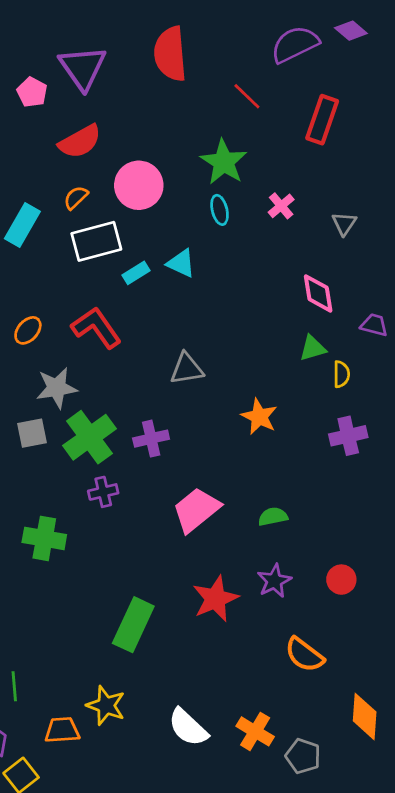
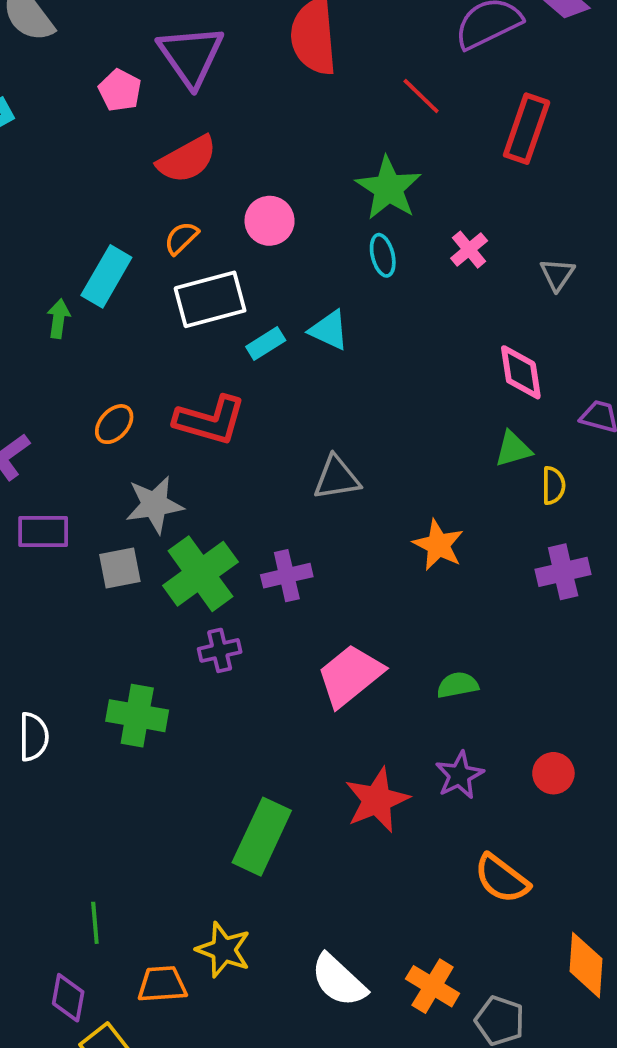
pink circle: (139, 185) -> (270, 221), size x0.7
red L-shape: (96, 328) -> (210, 420), turned 141

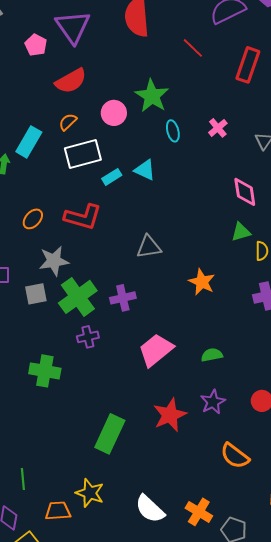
green star: (388, 188) -> (152, 96), moved

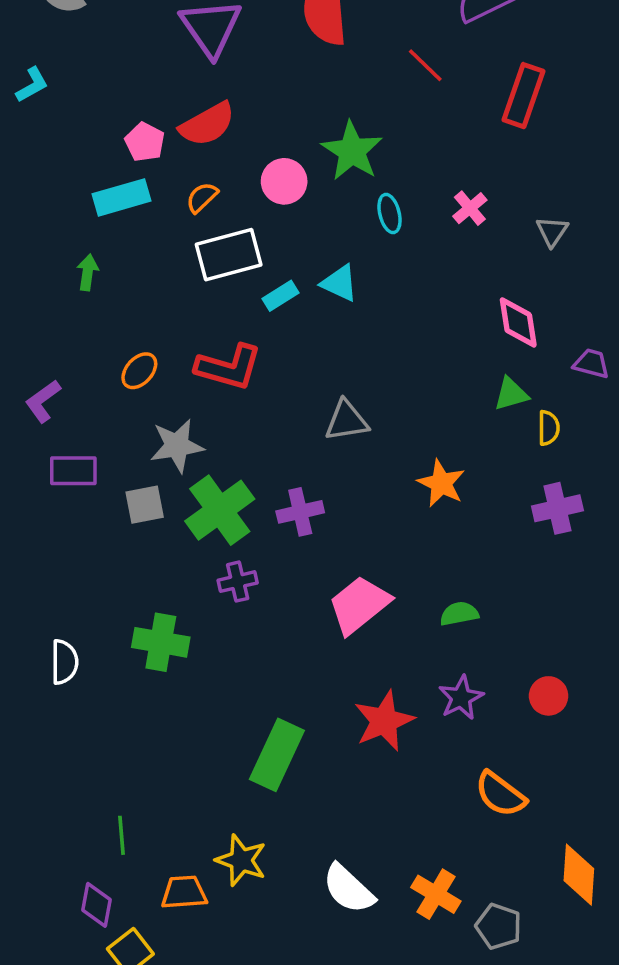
pink pentagon: (36, 45) -> (145, 142), moved
cyan rectangle: (29, 142) -> (122, 197), moved, turned 44

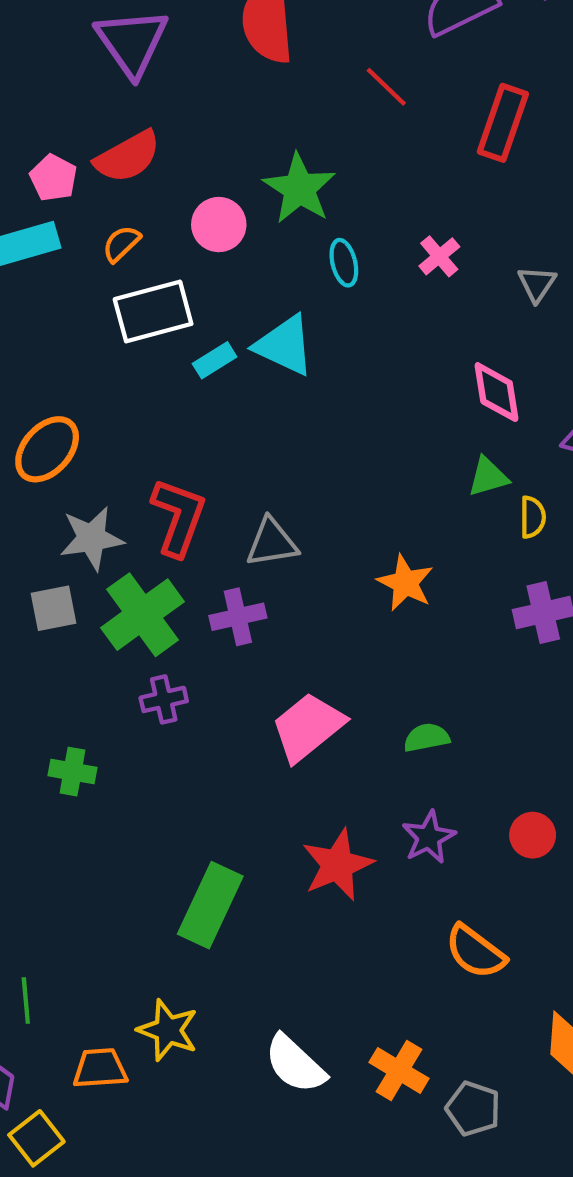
cyan triangle: (339, 283) -> (285, 345), size x1.4
red L-shape: (229, 367) -> (179, 517), moved, turned -86
orange ellipse: (139, 371) -> (47, 449), size x1.5
gray triangle: (347, 421) -> (272, 543), moved
green cross: (161, 642) -> (72, 772), size x0.7

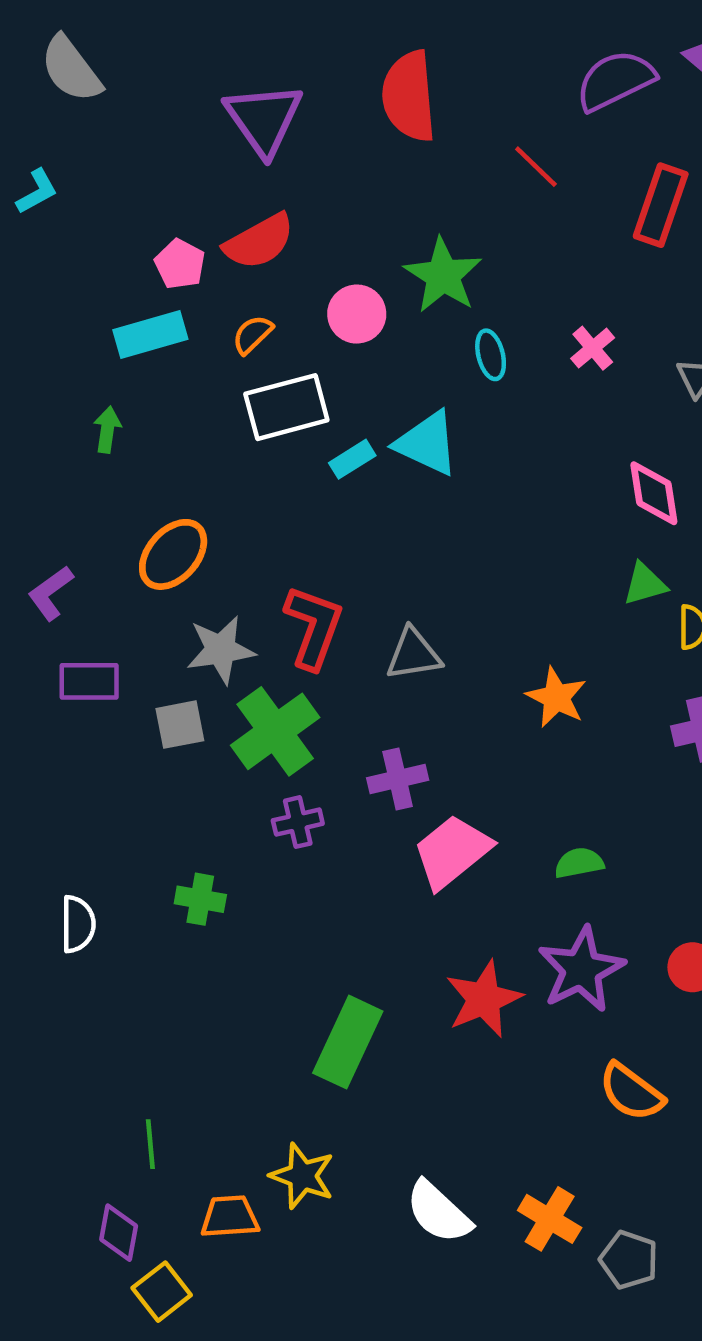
purple cross: (238, 617) -> (398, 779), moved
purple star: (429, 837) -> (581, 970), size x1.5

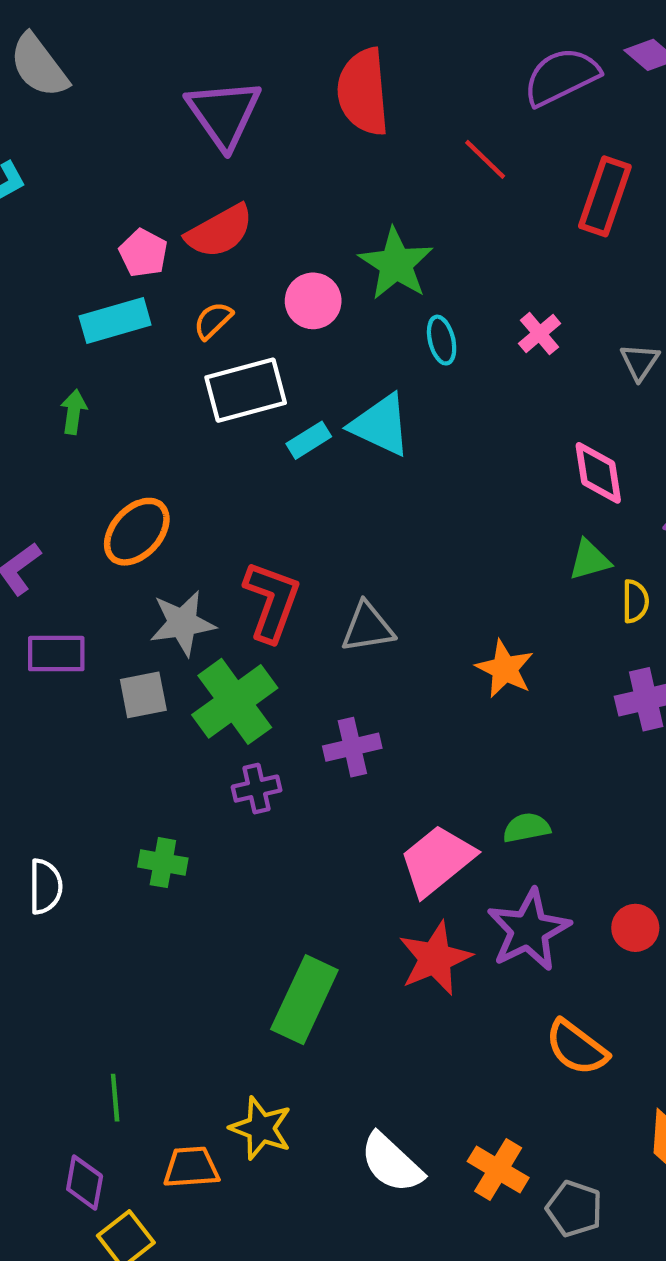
pink trapezoid: (452, 852) -> (437, 860), moved

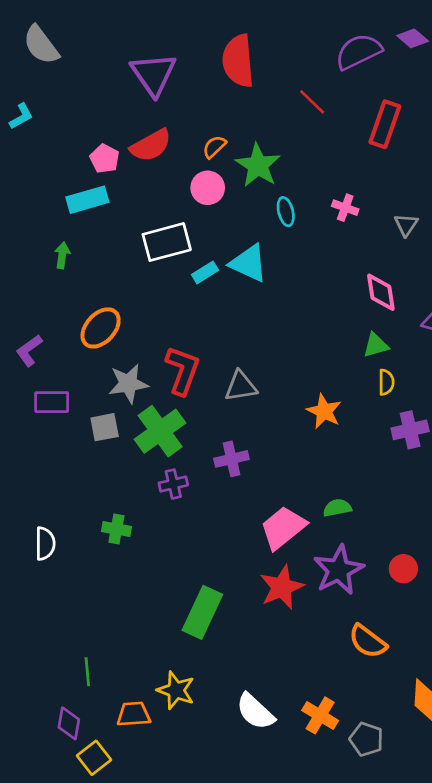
orange semicircle: (213, 320) -> (214, 147), moved
pink cross: (540, 334) -> (345, 208), turned -30
yellow semicircle: (635, 601) -> (386, 382), moved

